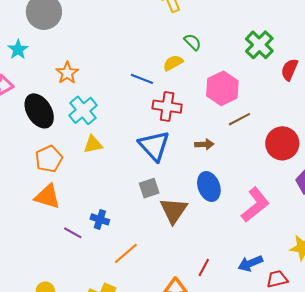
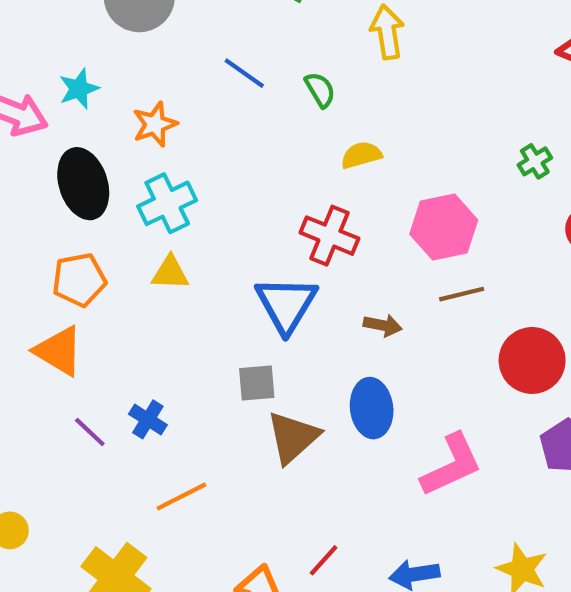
green semicircle: (193, 42) -> (320, 90), moved
green cross: (259, 45) -> (535, 161), size x0.6
cyan star: (18, 50) -> (79, 89), moved
blue line: (142, 79) -> (244, 73), moved

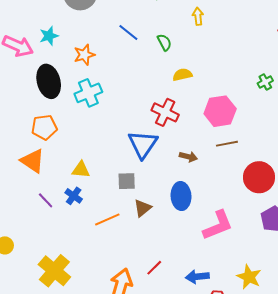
yellow arrow: (387, 32) -> (198, 16), size x0.7
yellow triangle: (170, 273) -> (81, 170), moved
brown triangle: (293, 437) -> (143, 208), size x0.7
orange line: (181, 497) -> (107, 220), moved

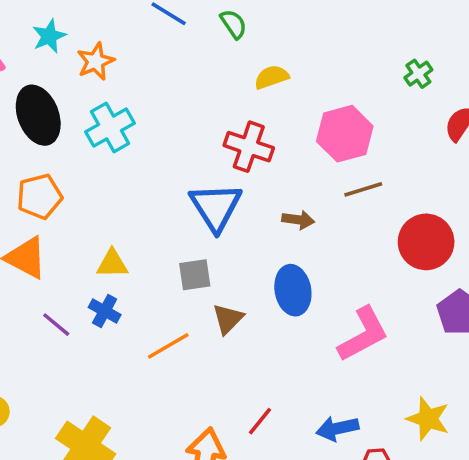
cyan star: (49, 36) -> (49, 36), moved

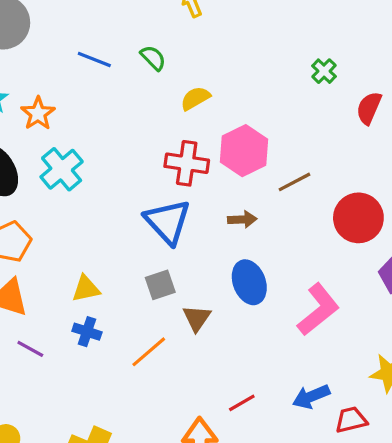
pink hexagon: (345, 134) -> (244, 151), moved
purple line: (56, 325) -> (30, 349), moved
red line: (260, 421) -> (242, 403), turned 32

